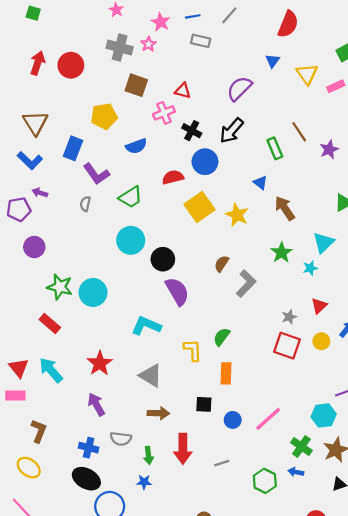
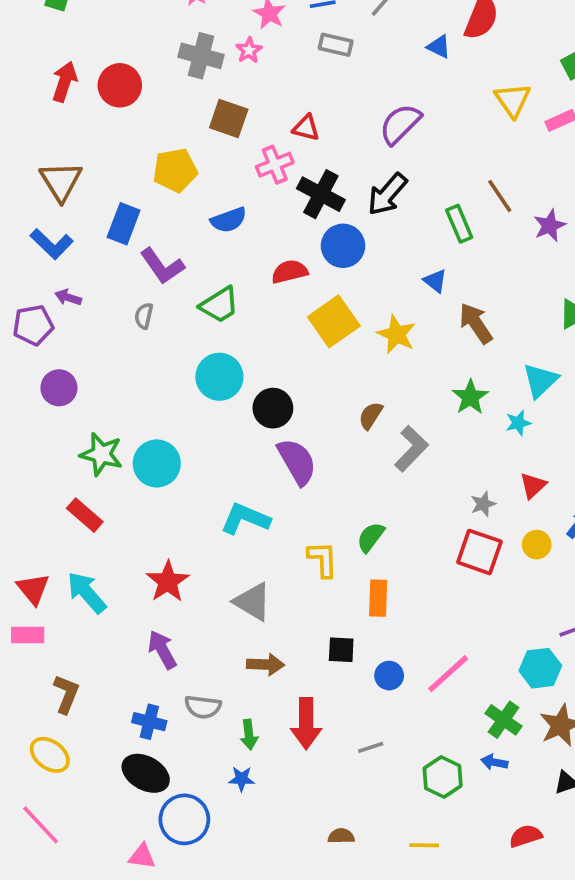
blue triangle: (273, 61) -> (439, 47), moved, turned -40
black cross: (192, 131) -> (321, 194), size x1.4

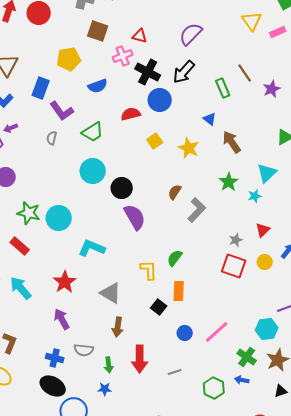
purple arrow: (68, 297) -> (11, 128), turned -40
yellow square: (334, 321) -> (155, 141), size x0.6
cyan L-shape: (245, 519) -> (92, 248), moved
black square: (341, 650) -> (159, 307), moved, turned 35
brown arrow: (266, 664) -> (118, 327), turned 96

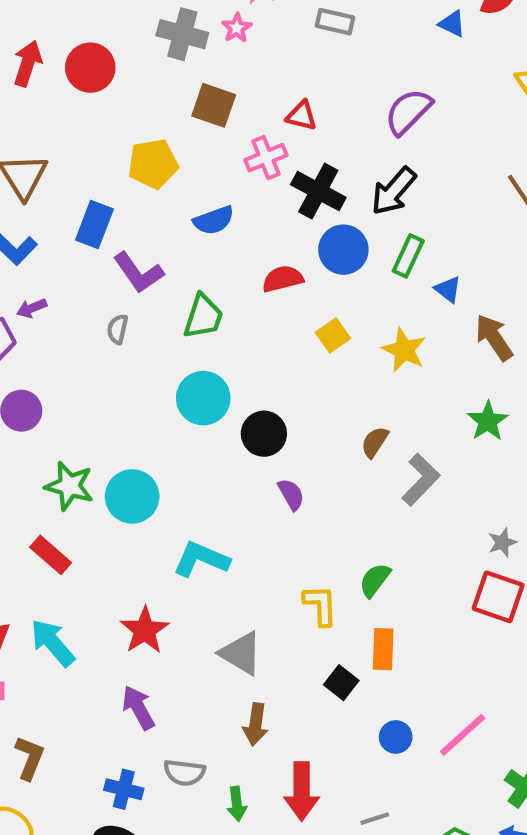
green rectangle: (223, 88) -> (408, 256), moved, turned 48
green trapezoid: (93, 132) -> (203, 317), turned -40
purple semicircle: (135, 217) -> (291, 494), size x0.6

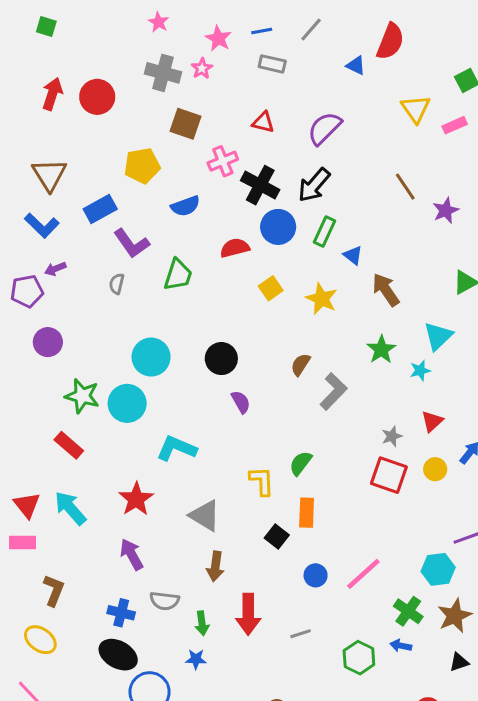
red triangle: (302, 116) -> (263, 122), moved
blue rectangle: (94, 224) -> (100, 209), turned 40
cyan circle: (203, 398) -> (151, 357), moved

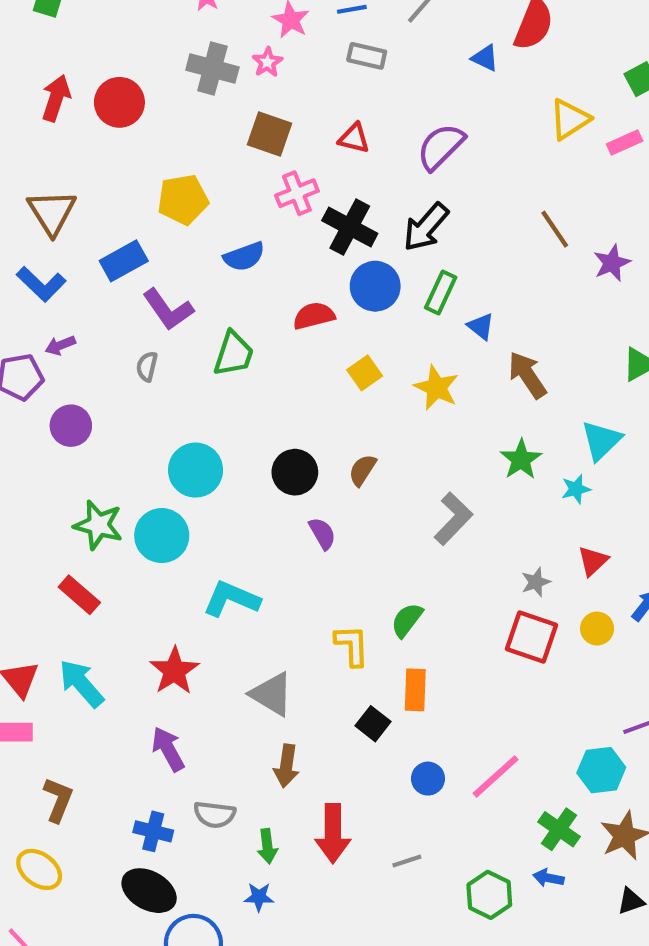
yellow triangle: (416, 109) -> (570, 119), turned 32
brown square: (185, 124) -> (269, 134), moved
purple circle: (48, 342) -> (71, 426), moved
brown semicircle: (301, 365) -> (362, 470), moved

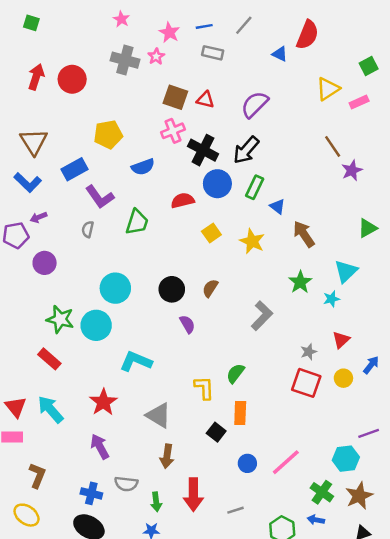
brown square: (269, 134) -> (175, 97), moved
brown line: (555, 229) -> (333, 146), moved

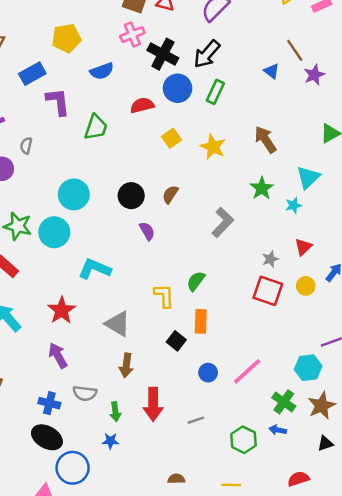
purple L-shape: (100, 197) -> (58, 102), turned -152
blue triangle: (277, 206) -> (272, 71), moved
gray semicircle: (88, 229) -> (26, 146), moved

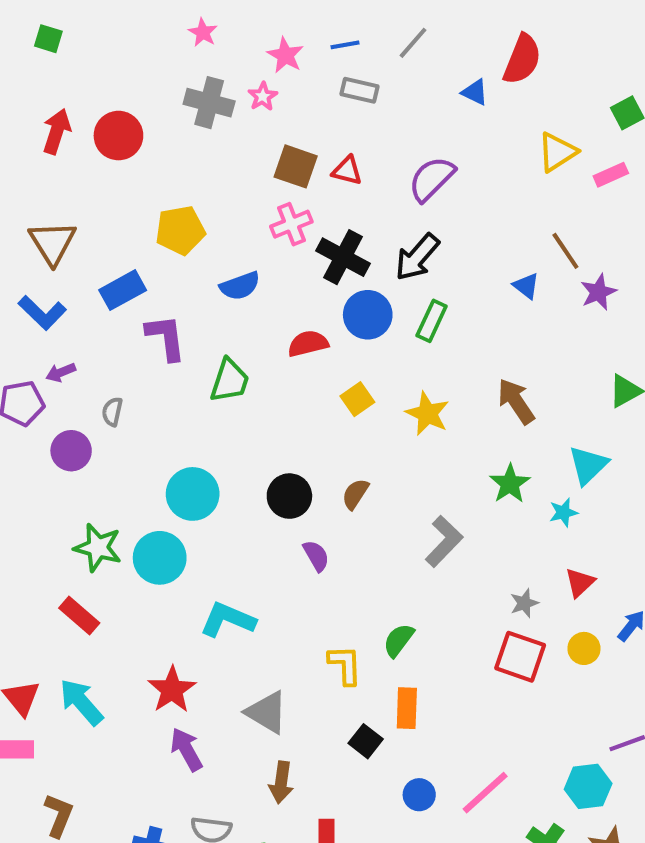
purple arrow: (58, 356) -> (186, 749), moved

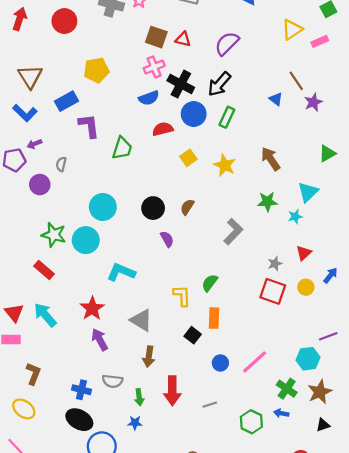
red arrow: (57, 131) -> (19, 19), moved
blue semicircle: (240, 286) -> (149, 98), moved
green star: (510, 484) -> (267, 202), turned 30

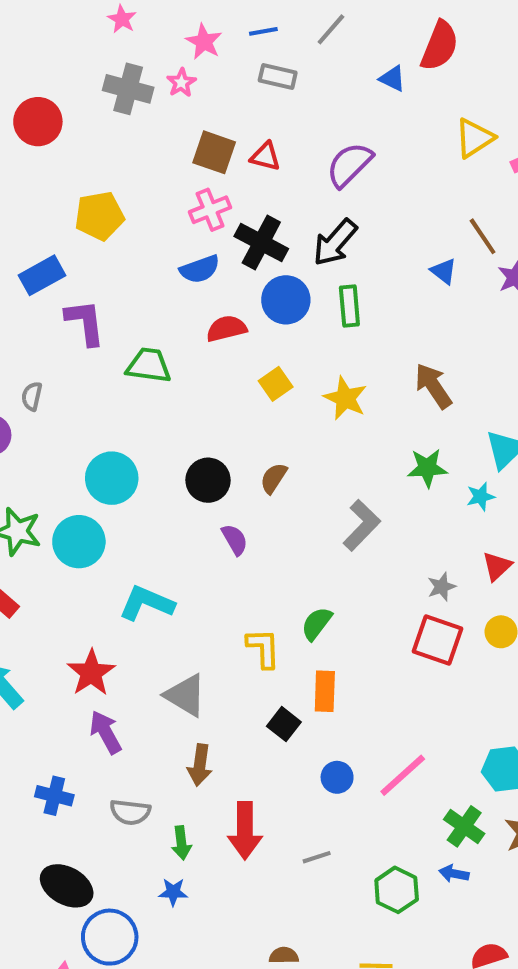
green rectangle: (227, 117) -> (349, 306), turned -30
green trapezoid: (122, 148) -> (149, 365), turned -100
blue cross: (81, 390) -> (54, 796), moved

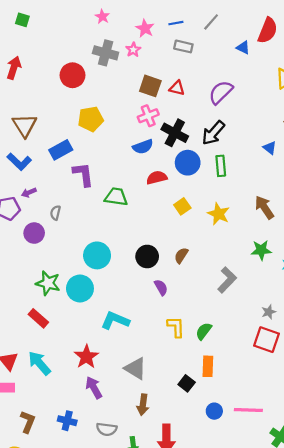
red circle: (38, 122) -> (73, 75), moved
yellow L-shape: (263, 648) -> (176, 327), moved
pink line: (403, 775) -> (248, 410), turned 44

